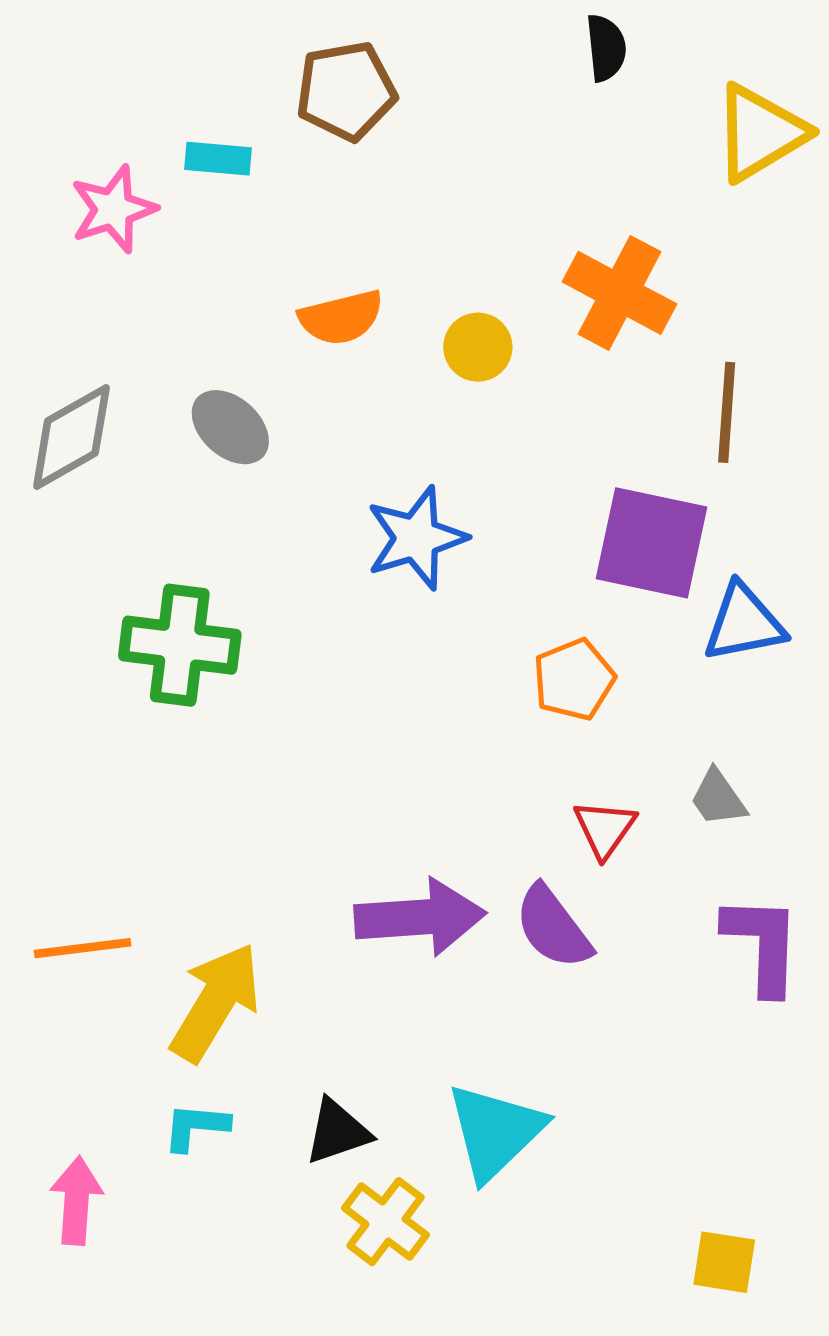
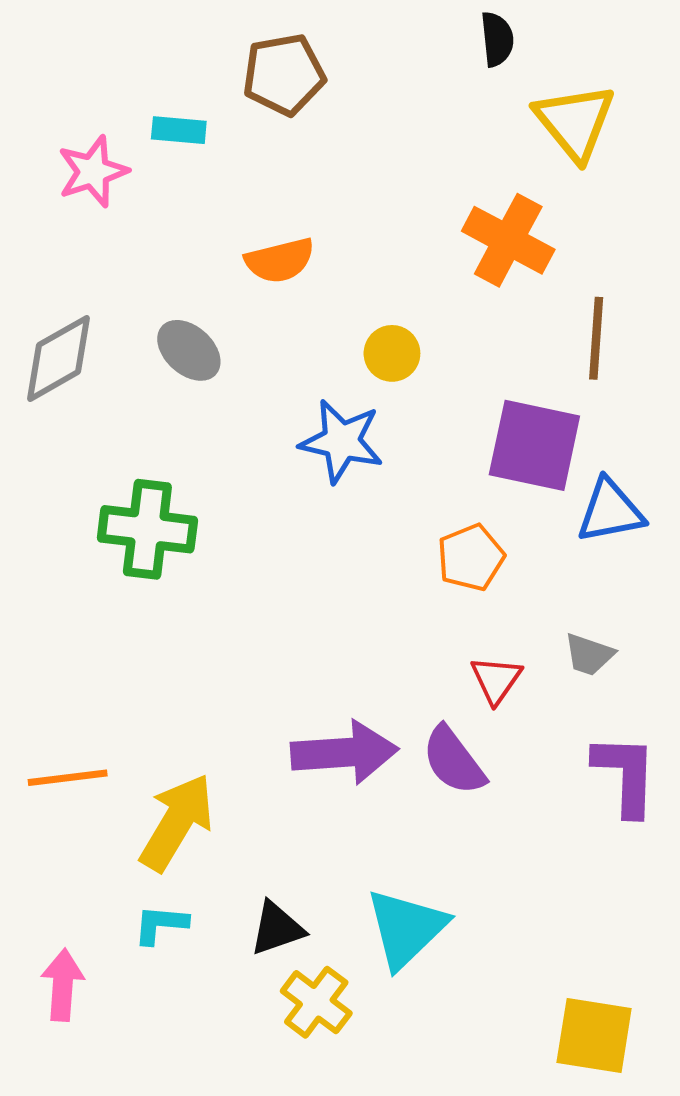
yellow triangle: (760, 133) -> (575, 122), moved, turned -38
yellow circle: (478, 347) -> (392, 353), moved
blue star: (416, 538) -> (341, 441), turned 30
gray trapezoid: (718, 798) -> (589, 655), turned -36
yellow square: (724, 1262) -> (594, 1035), size x1.5

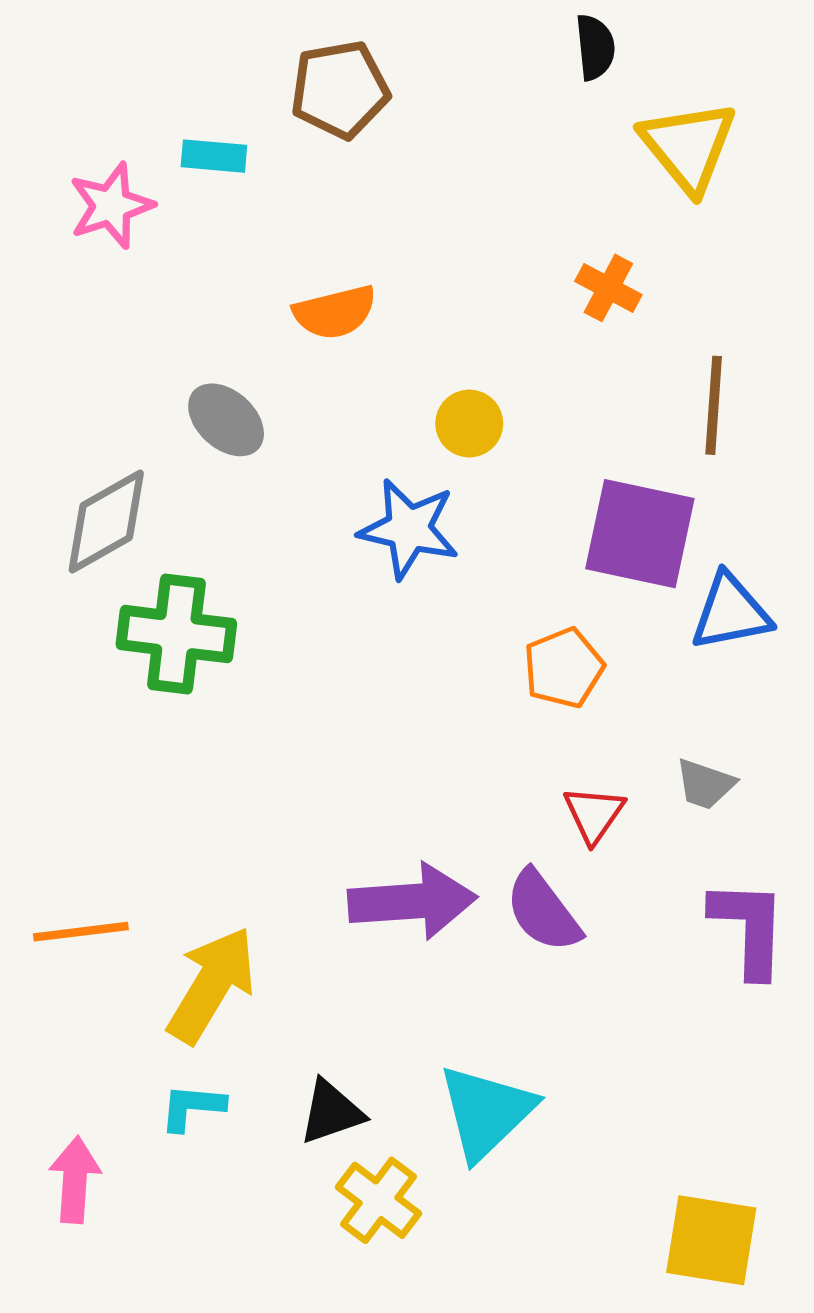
orange cross: (508, 240) -> (608, 288), size x0.6
gray diamond: (59, 358) -> (106, 522), moved

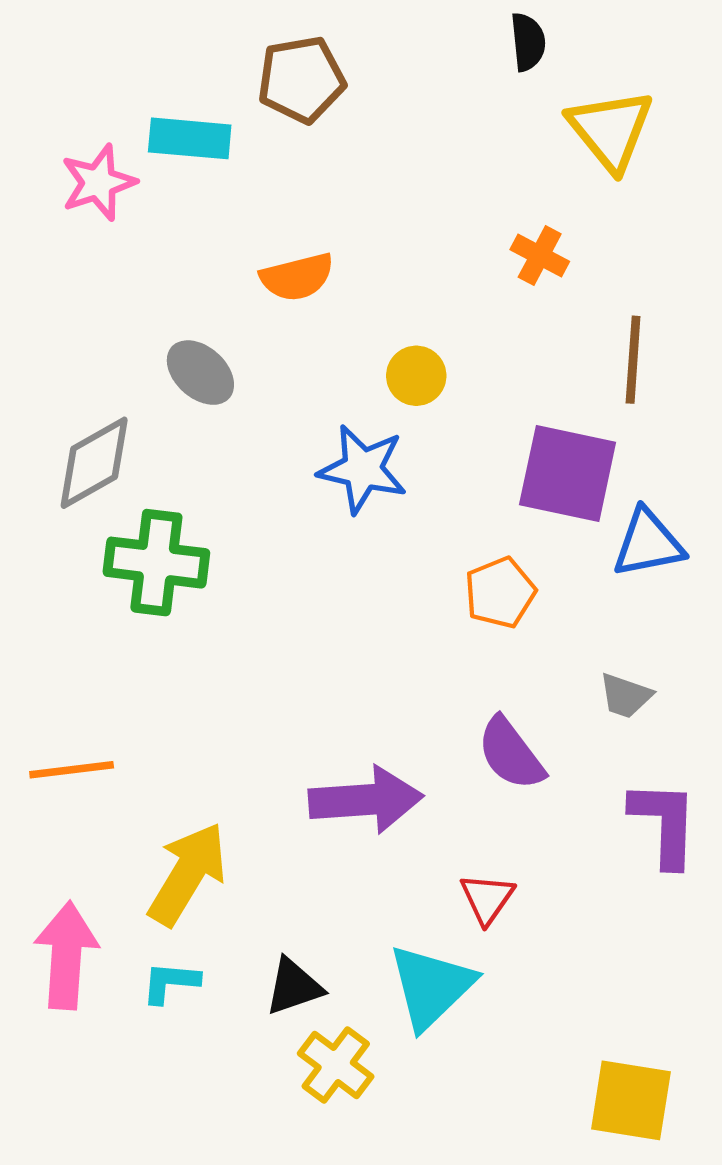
cyan rectangle: (214, 156) -> (190, 138), size x1.4
red triangle: (594, 814) -> (487, 899), moved
purple semicircle: (543, 911) -> (511, 754), moved
orange line: (81, 932) -> (72, 770), moved
pink arrow: (75, 1180) -> (66, 956), moved, size x1.4

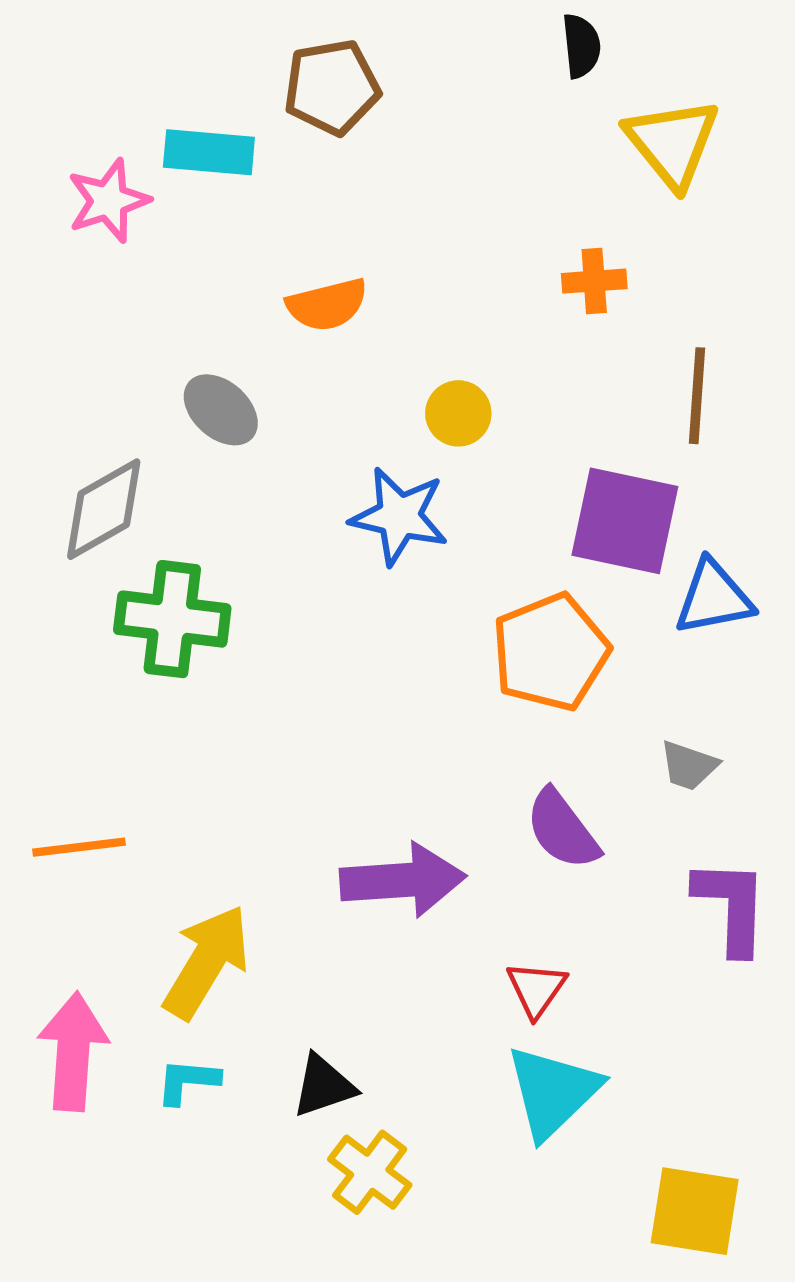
orange cross: (540, 256) -> (594, 281), turned -32
orange pentagon: (500, 593) -> (550, 652), size x1.5
cyan triangle: (431, 987) -> (553, 1092), moved

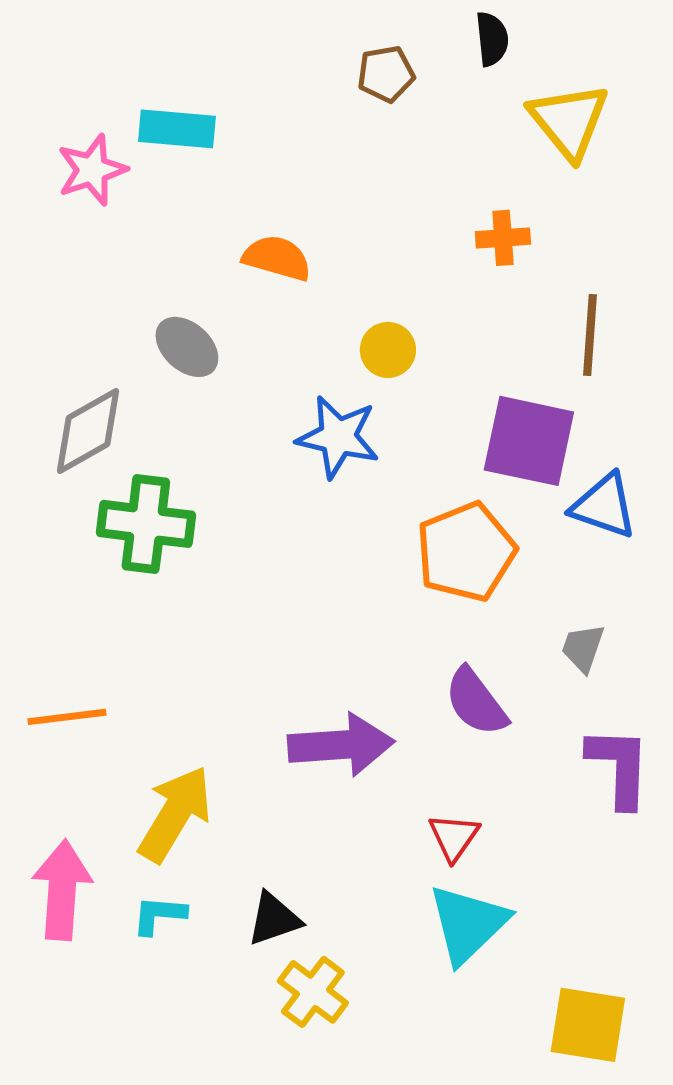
brown pentagon: (332, 87) -> (386, 74), moved, size x0.7
orange semicircle: (327, 305) -> (277, 258), turned -150
blue triangle: (714, 598) -> (604, 506), turned 30
gray trapezoid: (689, 766) -> (583, 648), turned 90

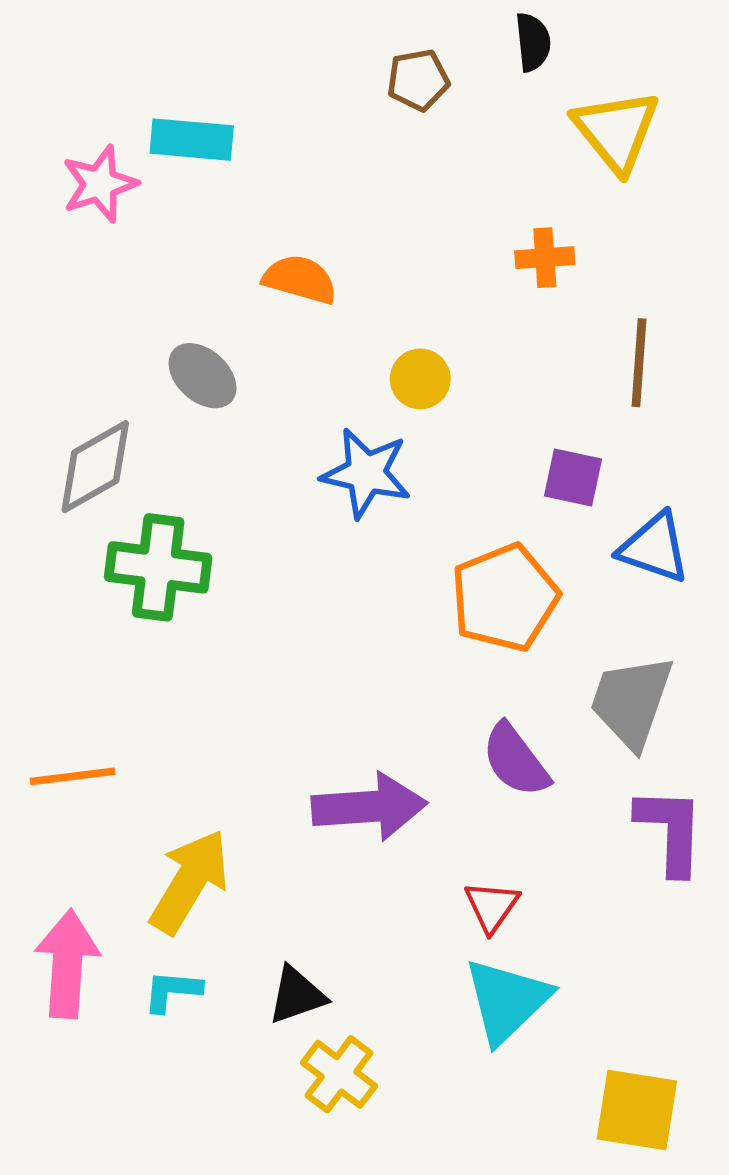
purple square: (529, 441) -> (573, 477), size x0.6
gray trapezoid: (583, 648) -> (631, 702), size x1.8

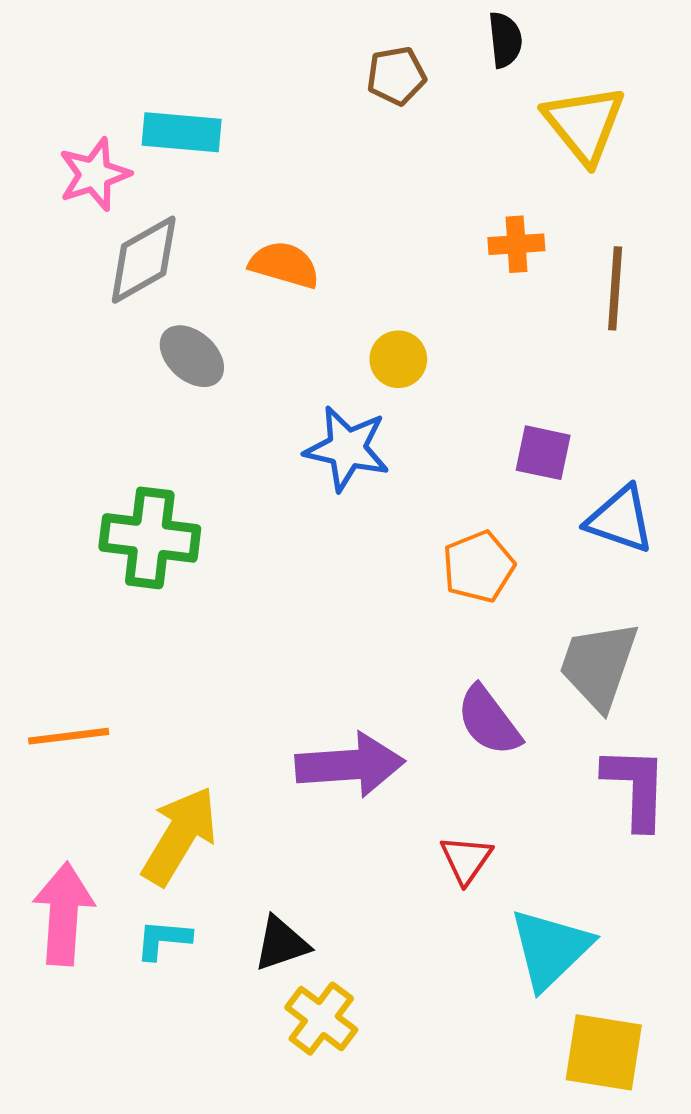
brown line: (639, 363) -> (615, 288), moved
gray diamond: (95, 467) -> (144, 260), moved
orange pentagon: (505, 598) -> (478, 567), size x0.7
cyan triangle: (507, 1001) -> (550, 949), moved

